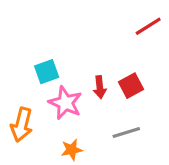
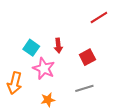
cyan square: (47, 72) -> (31, 48), turned -35
red arrow: (100, 87) -> (58, 46), moved

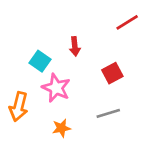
red arrow: (58, 46) -> (75, 46), moved

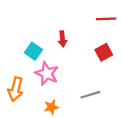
red line: (127, 22) -> (106, 19), turned 30
red square: (112, 73) -> (104, 52), moved

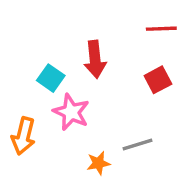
red arrow: (62, 39) -> (95, 59), size x1.5
orange star: (51, 107) -> (98, 163), moved

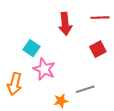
red arrow: (95, 59) -> (65, 24), moved

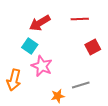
red line: (100, 18) -> (80, 19), moved
red arrow: (65, 24) -> (40, 23), moved, turned 65

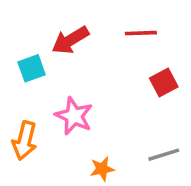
cyan square: (30, 46) -> (32, 68), moved, turned 35
gray line: (81, 85) -> (164, 155), moved

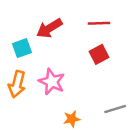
red square: (164, 82) -> (99, 54), moved
orange arrow: (25, 141) -> (17, 84), moved

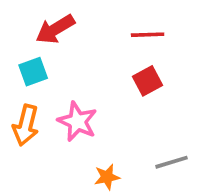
red arrow: (49, 28) -> (55, 29), moved

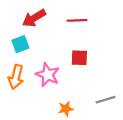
red line: (148, 35) -> (77, 20), moved
red square: (148, 81) -> (79, 58), moved, turned 30

